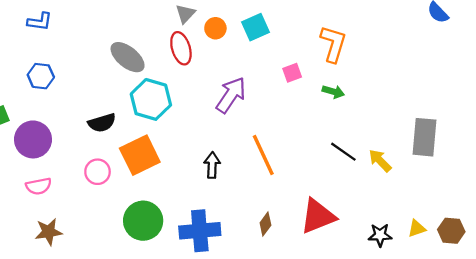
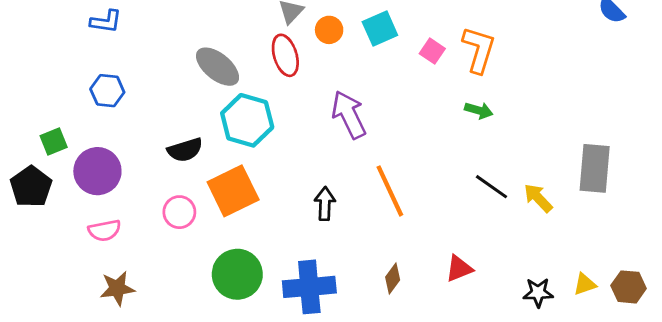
pink square: (292, 73) -> (432, 51), moved, turned -36
purple arrow: (231, 95) -> (349, 115), turned -60
red triangle: (318, 216) -> (459, 269), size x0.6

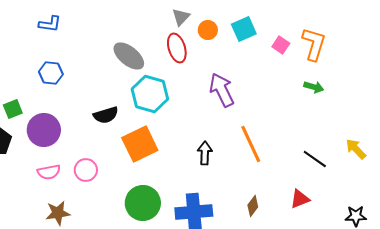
black line: (492, 187) -> (315, 159), moved
pink circle: (179, 212) -> (86, 170), moved

